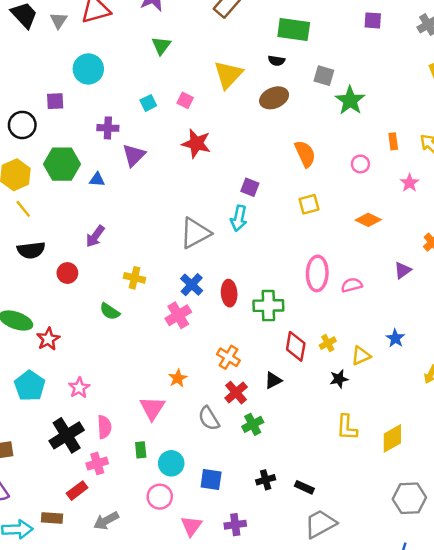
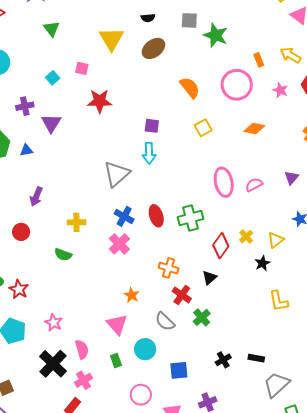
pink circle: (360, 164) -> (237, 85), size x2.0
purple triangle: (403, 270) -> (292, 178), moved
red diamond: (296, 346) -> (221, 246), turned 40
cyan circle: (171, 463) -> (145, 349), moved

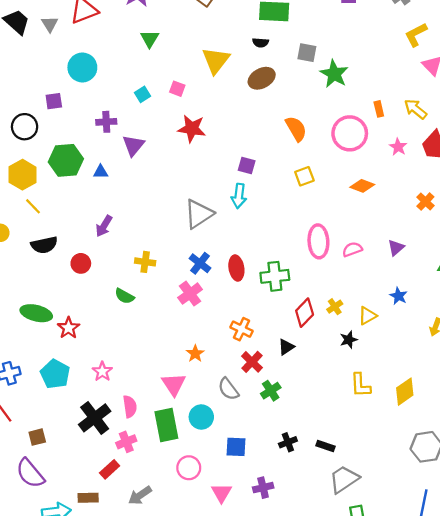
green rectangle: (116, 361) -> (166, 425), size x2.0

